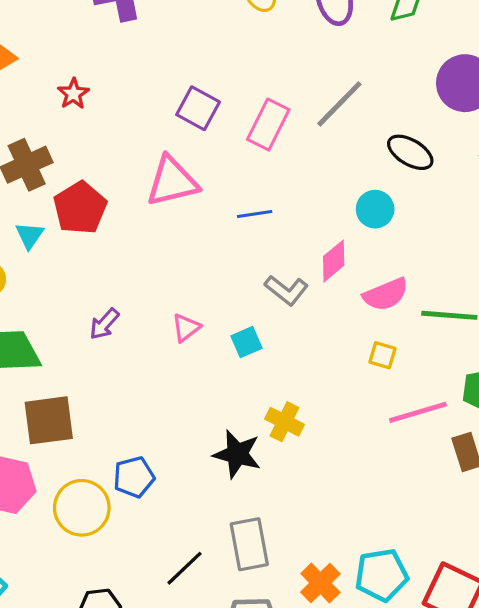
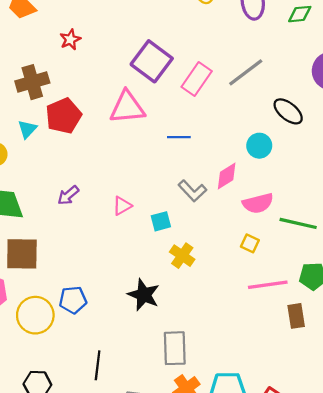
purple square: (198, 108) -> (152, 61), size x1.4
yellow cross: (285, 422) -> (182, 256), moved
gray rectangle: (249, 544) -> (175, 348), moved
black line: (184, 568) -> (98, 365), turned -48

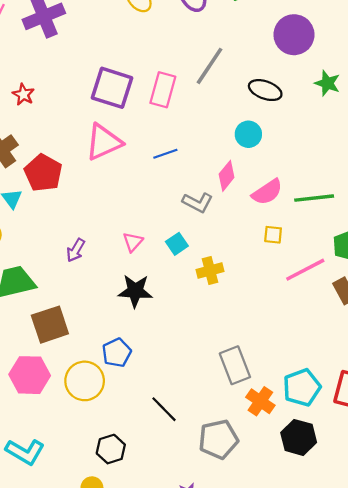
yellow cross: (182, 256) -> (210, 270), turned -30
black star: (144, 295) -> (135, 291), moved
black line: (98, 365) -> (164, 409), turned -32

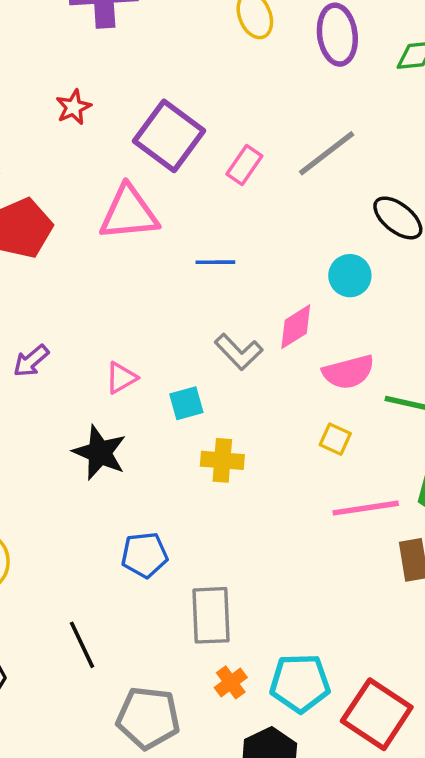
pink rectangle: (163, 90) -> (244, 165), size x0.7
red star: (23, 94) -> (74, 107), moved
blue pentagon: (117, 353) -> (144, 555), moved
orange cross: (260, 401) -> (231, 682), size x0.7

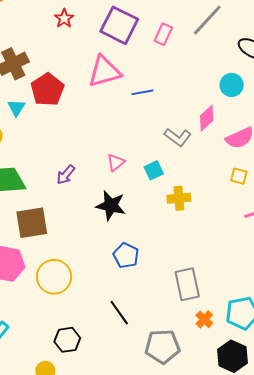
blue line: (215, 262) -> (142, 92), moved
purple arrow: (31, 361) -> (66, 175), moved
blue pentagon: (144, 555) -> (126, 256), moved, turned -30

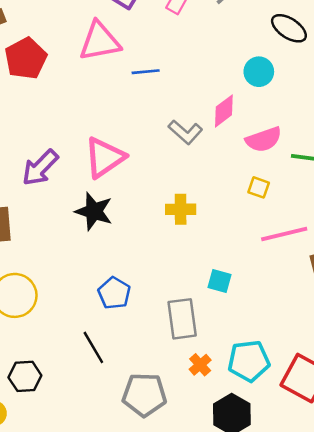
pink triangle: (116, 162) -> (104, 157), size x1.8
cyan square: (154, 170) -> (219, 281), moved, turned 36
purple arrow: (66, 175) -> (40, 168), size x1.5
blue pentagon: (126, 256) -> (114, 293), moved

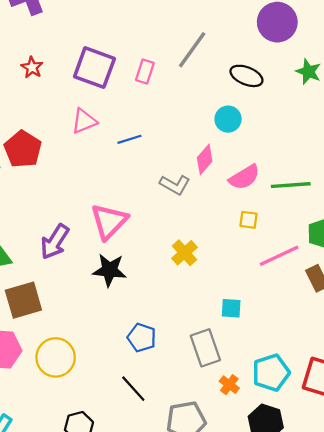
pink triangle: (100, 41) -> (84, 121), size x0.7
yellow cross: (181, 209) -> (184, 253), turned -30

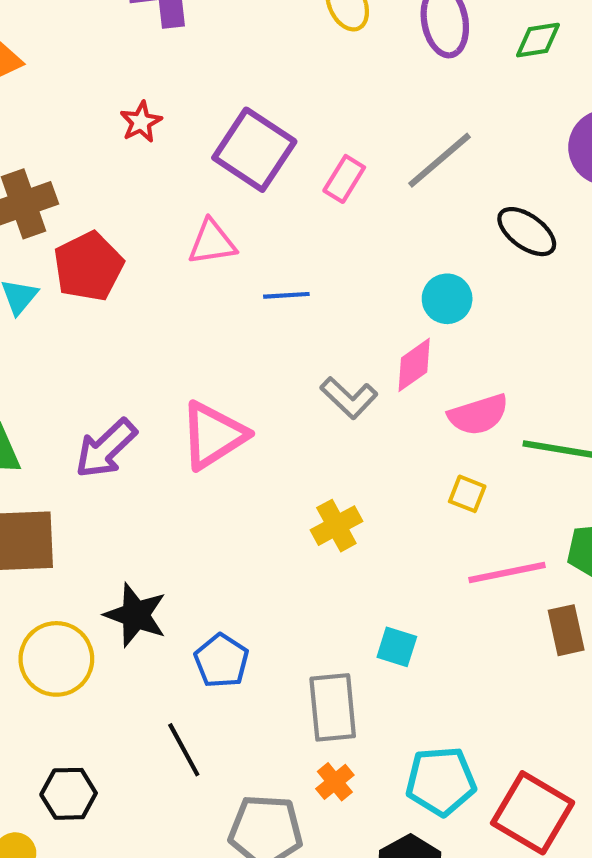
cyan circle: (228, 119) -> (447, 299), moved
black star: (109, 270) -> (136, 615), moved
orange cross: (229, 385) -> (335, 782), moved

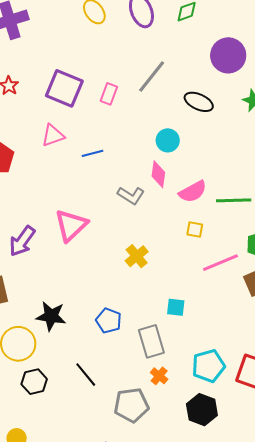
pink diamond: (414, 365) -> (158, 174), turned -36
blue pentagon: (221, 661) -> (109, 321), moved
black hexagon: (69, 794) -> (34, 382), moved

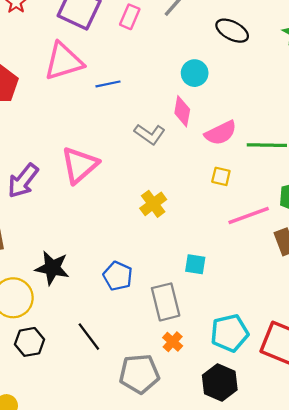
pink triangle: (53, 135) -> (64, 61), size x1.5

